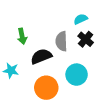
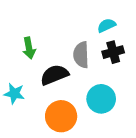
black cross: (86, 39) -> (113, 52), turned 35

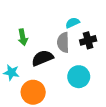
cyan semicircle: (107, 25) -> (73, 23), moved
orange circle: (61, 116) -> (33, 92), moved

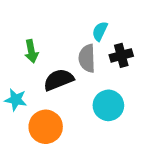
cyan semicircle: (73, 23) -> (100, 31), turned -40

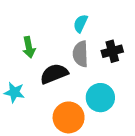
cyan semicircle: (100, 31) -> (80, 23), moved
orange circle: (46, 127) -> (69, 117), moved

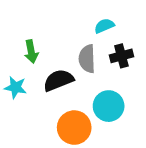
cyan semicircle: (80, 23) -> (104, 26), moved, turned 42
cyan star: (14, 92) -> (15, 87), moved

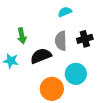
cyan semicircle: (104, 26) -> (65, 12), moved

